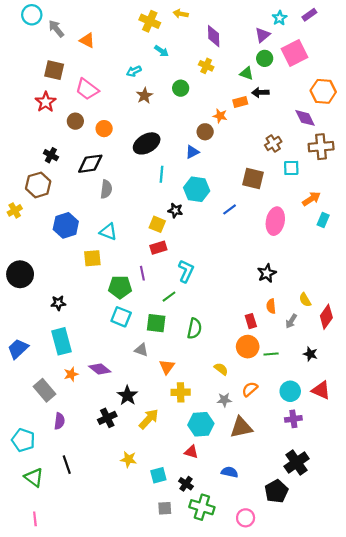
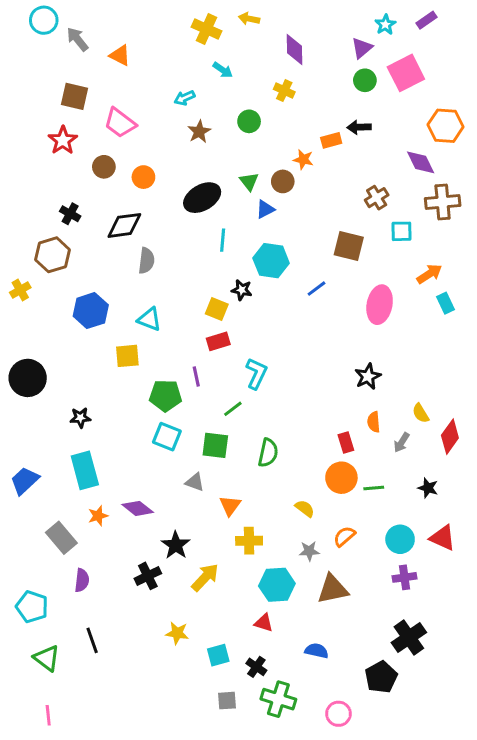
green triangle: (247, 73) -> (249, 181), moved, turned 32
cyan rectangle: (323, 220) -> (446, 303), turned -48

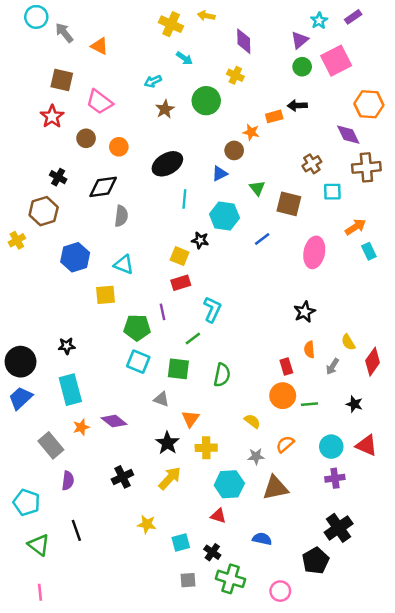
green circle: (249, 121) -> (206, 101), size x1.5
green triangle: (249, 181) -> (257, 188), moved
black circle: (28, 378) -> (21, 362), moved
black star: (176, 545) -> (167, 443), moved

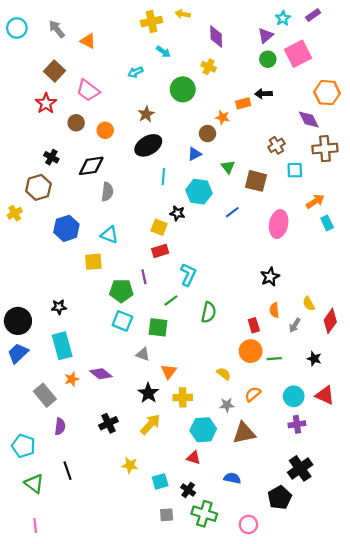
cyan circle: (36, 17) -> (17, 28), moved
yellow cross: (171, 24) -> (152, 22), turned -36
brown square: (62, 80) -> (55, 71), turned 30
brown star: (165, 109) -> (146, 114), moved
green semicircle: (222, 375) -> (209, 312), moved

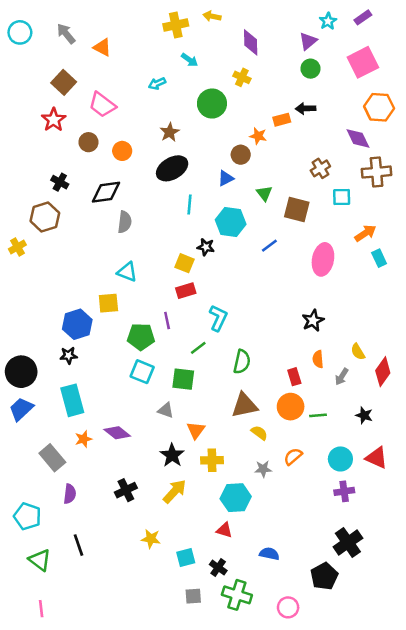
pink square: (298, 54) -> (363, 62), moved
blue hexagon: (66, 228) -> (77, 324), moved
brown triangle: (244, 433) -> (244, 405), moved

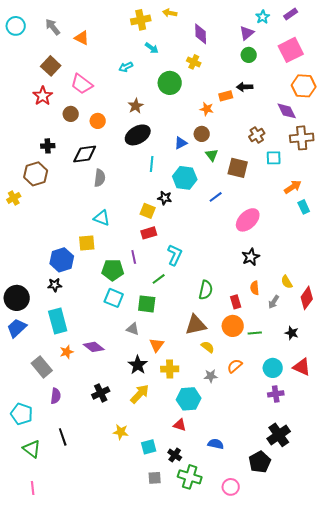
brown circle: (241, 155) -> (202, 134), moved
black cross: (60, 182) -> (48, 146), turned -32
pink ellipse: (323, 259) -> (248, 220), moved, turned 35
green semicircle: (242, 362) -> (206, 290), moved

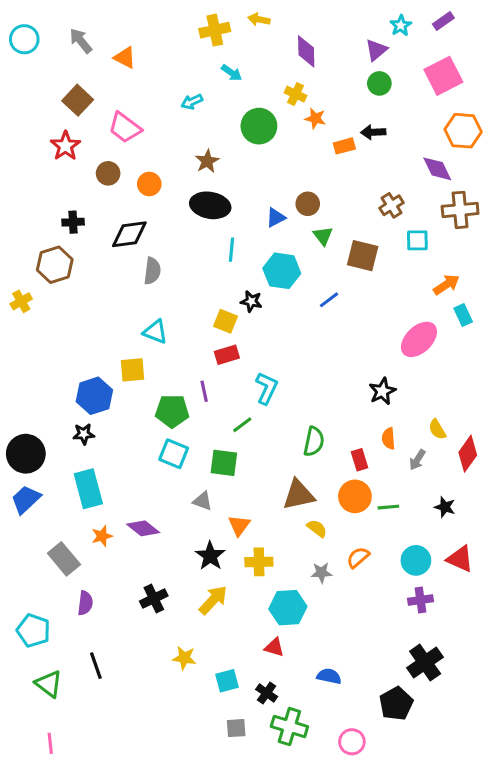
orange star: (207, 109) -> (315, 118), moved
black ellipse: (138, 135) -> (210, 205), turned 40
pink ellipse: (248, 220) -> (419, 339), moved

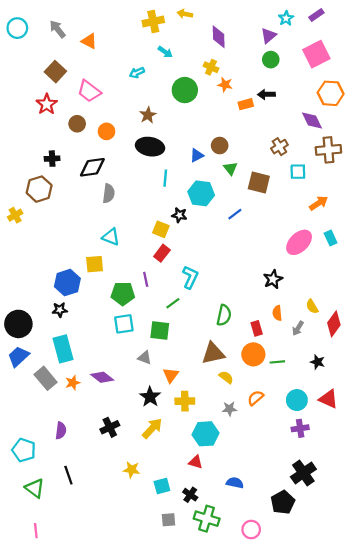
cyan rectangle: (463, 315) -> (331, 238), moved
red rectangle: (227, 355) -> (162, 253), turned -35
cyan square: (174, 454) -> (124, 324), turned -30
gray rectangle: (64, 559) -> (46, 378), moved

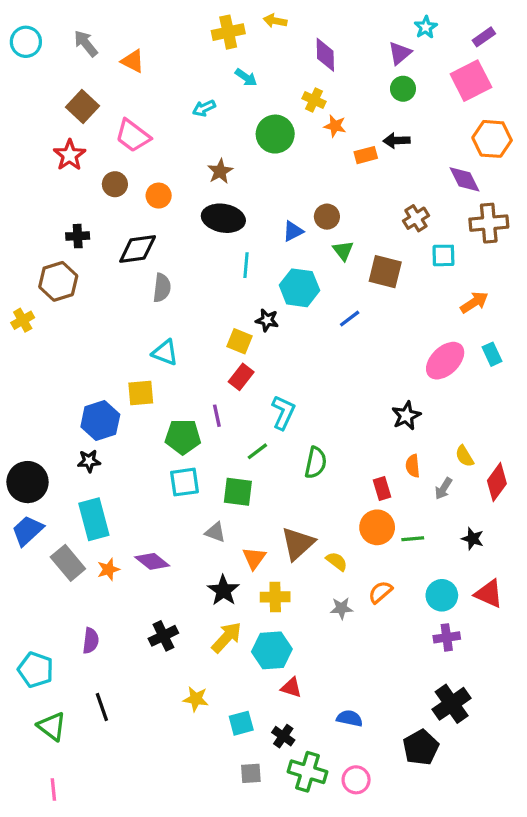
purple rectangle: (316, 15) -> (484, 37), moved
green semicircle: (224, 315) -> (316, 463), moved
brown triangle: (213, 353) -> (298, 544), moved, turned -30
cyan hexagon: (205, 434) -> (272, 650), moved
pink circle: (251, 530) -> (356, 780), moved

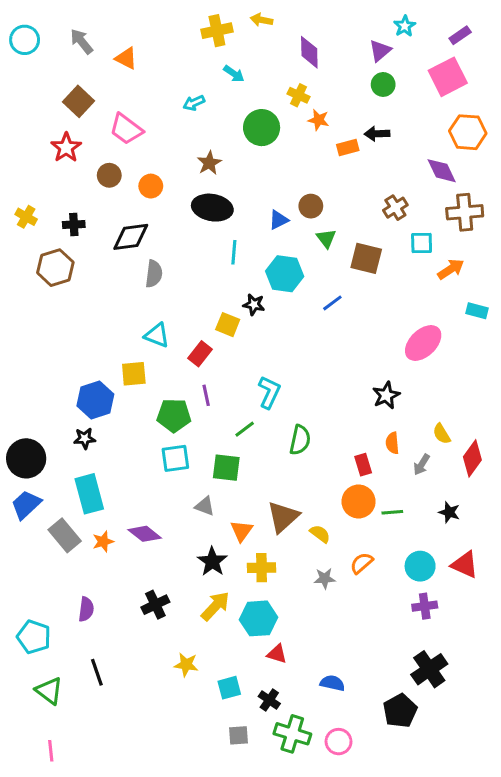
orange arrow: (474, 302) -> (451, 269), moved
yellow cross: (23, 320) -> (26, 217), moved, turned -30
cyan rectangle: (492, 354) -> (477, 311), moved, turned -50
red rectangle: (241, 377) -> (200, 354), moved

